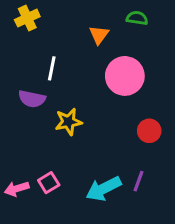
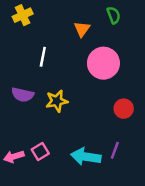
green semicircle: (137, 18) -> (114, 15), turned 60
purple semicircle: (32, 99) -> (23, 95), moved
cyan arrow: (103, 189) -> (86, 157), turned 36

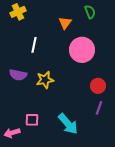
purple line: (115, 150) -> (99, 108), moved
pink square: (40, 152) -> (32, 120), turned 32
pink arrow: (14, 157) -> (12, 133), moved
cyan arrow: (86, 157) -> (68, 124), turned -140

